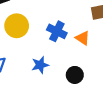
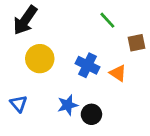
black circle: (75, 75) -> (91, 114), moved

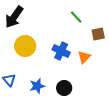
orange triangle: (118, 73) -> (84, 57), turned 40
blue star: (68, 105) -> (37, 86), moved

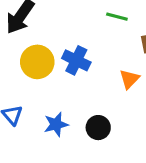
green line: (76, 17) -> (117, 17), turned -32
blue cross: (61, 51) -> (76, 60), moved

